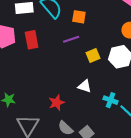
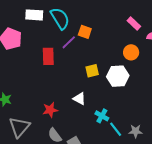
purple line: (71, 39) -> (69, 42), moved, turned -35
red rectangle: (32, 40) -> (48, 56), moved

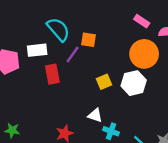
white rectangle: (34, 15) -> (37, 50), moved
orange circle: (131, 52) -> (144, 54), size x1.6
cyan cross: (102, 116) -> (111, 131), moved

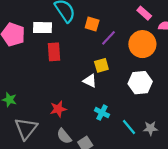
purple line: (73, 55) -> (108, 38), moved
white hexagon: (134, 83) -> (140, 83), moved
white triangle: (95, 115) -> (90, 81), moved

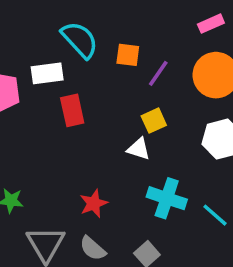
pink rectangle: (144, 13) -> (211, 24), turned -56
cyan cross: (102, 113) -> (167, 198), size x1.5
gray semicircle: (64, 136) -> (93, 248), moved

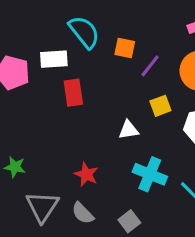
yellow square: (154, 121) -> (160, 106), moved
white triangle: (139, 149) -> (129, 130), turned -30
red star: (94, 203) -> (86, 174), turned -30

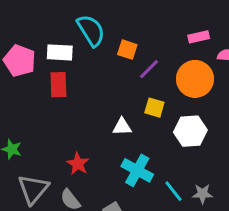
red rectangle: (73, 93) -> (58, 85), moved
yellow square: (160, 106) -> (154, 108), turned 30

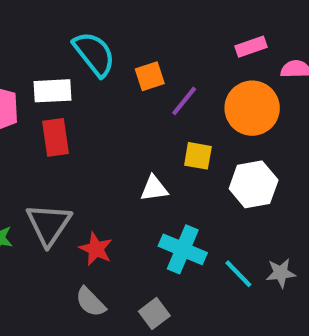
orange square: (127, 50) -> (150, 76), turned -30
gray triangle: (33, 189) -> (49, 224), moved

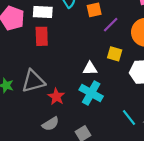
gray triangle: (49, 224) -> (33, 81), turned 35
cyan cross: (183, 249) -> (91, 93), moved
gray semicircle: (90, 302) -> (51, 124), turned -84

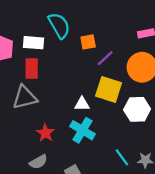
yellow square: (115, 54) -> (109, 89), size x1.6
gray triangle: (33, 81) -> (25, 97), moved

